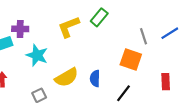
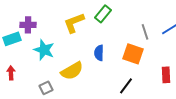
blue semicircle: (95, 78) -> (99, 53), moved

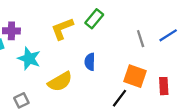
orange square: (133, 54) -> (135, 76), moved
gray square: (46, 88) -> (21, 100), moved

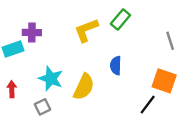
cyan star: (29, 58) -> (51, 79), moved
yellow semicircle: (60, 82) -> (84, 87), turned -35

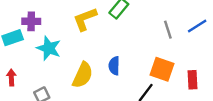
blue semicircle: (116, 66) -> (114, 66), moved
cyan star: (51, 79) -> (49, 48), moved

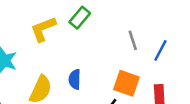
blue line: (197, 26) -> (160, 50), moved, turned -30

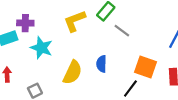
gray line: (133, 40) -> (122, 31), moved, turned -35

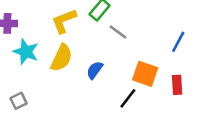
blue semicircle: (101, 64) -> (95, 70), turned 35
yellow semicircle: (73, 72) -> (61, 58), moved

